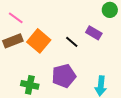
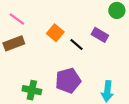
orange square: (39, 41) -> (55, 33), moved, size x0.7

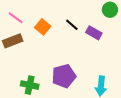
orange square: (55, 33) -> (43, 27), moved
black line: (76, 44) -> (72, 25), moved

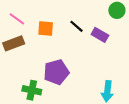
orange square: (43, 27) -> (46, 28), turned -35
purple pentagon: (64, 76) -> (56, 72), moved

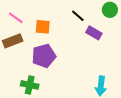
black line: (77, 26) -> (78, 16), moved
purple pentagon: (56, 72) -> (44, 56), moved

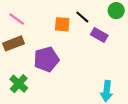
orange square: (43, 27) -> (62, 24), moved
green cross: (30, 85) -> (19, 84), moved, turned 30

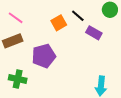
orange square: (62, 24) -> (59, 23), turned -35
green cross: (19, 84) -> (18, 79), turned -30

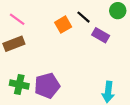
purple pentagon: (44, 56) -> (47, 86), moved

